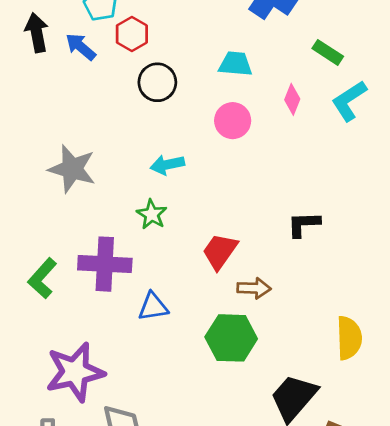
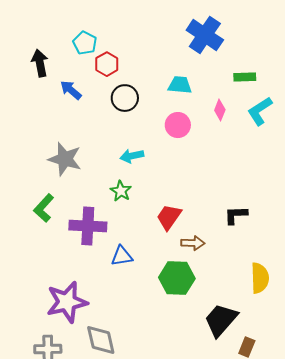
blue arrow: (81, 47) -> (71, 90), moved
green rectangle: (328, 52) -> (245, 77), turned -35
black L-shape: (304, 224) -> (236, 215), moved
green L-shape: (42, 278) -> (44, 208), moved

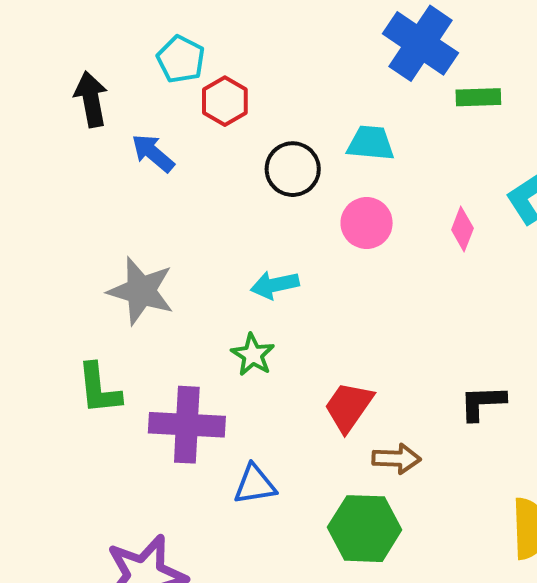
green rectangle: (245, 77) -> (478, 97), moved
black circle: (125, 98) -> (293, 169), moved
pink diamond: (220, 110) -> (462, 229), moved
green L-shape: (44, 208) -> (99, 389), turned -48

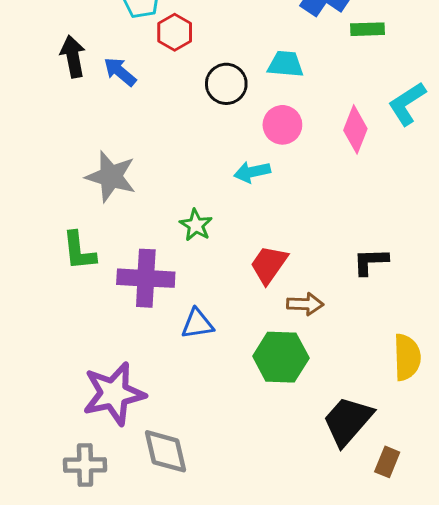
black arrow: (91, 99) -> (73, 57), moved
pink diamond: (462, 229) -> (355, 129), size x1.4
cyan arrow: (275, 285) -> (252, 172), moved

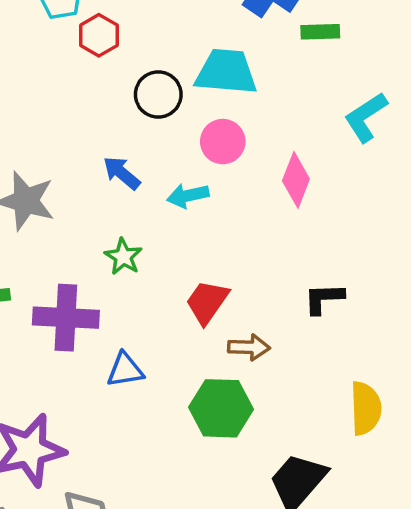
cyan trapezoid: (285, 64) -> (226, 72), size x1.5
blue arrow: (120, 72) -> (122, 173), moved
pink diamond: (355, 129) -> (296, 180), moved

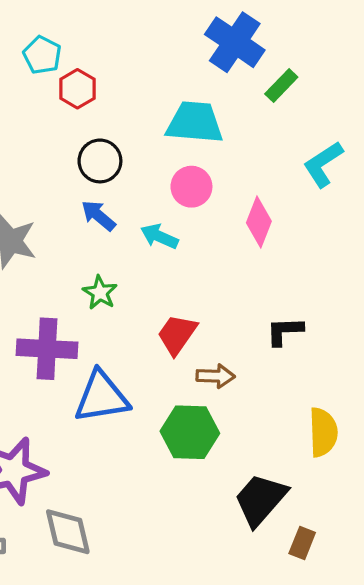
green rectangle: (320, 32) -> (281, 86), turned -44
black circle: (158, 94) -> (100, 161), moved
cyan arrow: (188, 196) -> (159, 236), turned 36
blue triangle: (125, 370) -> (102, 397), size x1.6

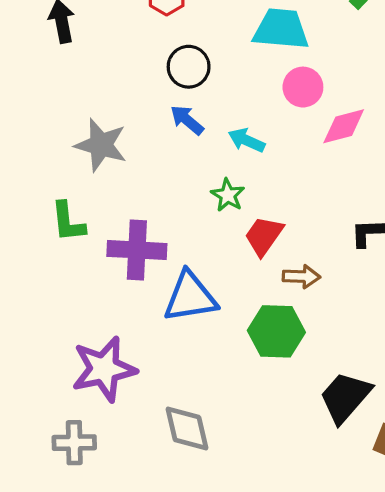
pink circle: (191, 187) -> (303, 87), moved
pink diamond: (259, 222) -> (344, 126), turned 54
green star: (100, 293) -> (228, 195), moved
gray diamond: (68, 532) -> (187, 429), moved

